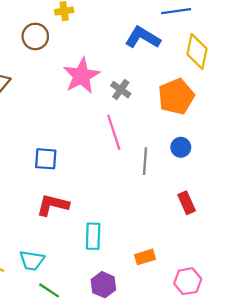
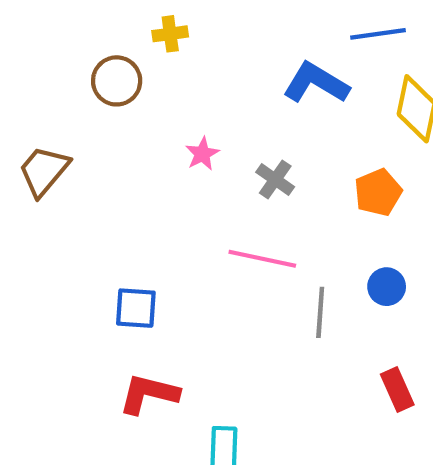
pink star: (81, 76) -> (202, 154), size x0.5
orange pentagon: (176, 96) -> (378, 192), size x0.7
pink line: (114, 132) -> (262, 259), turned -60

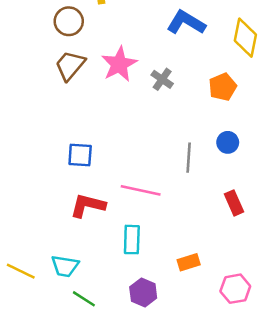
pink star: (202, 154) -> (119, 64), size x1.8
brown trapezoid: (44, 171) -> (70, 65), moved
pink line: (262, 259) -> (141, 190), moved

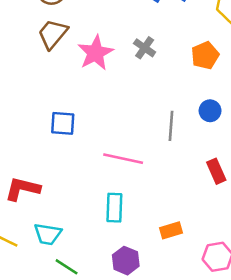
pink star: (119, 64) -> (95, 53), moved
red L-shape: (88, 205) -> (22, 189), moved

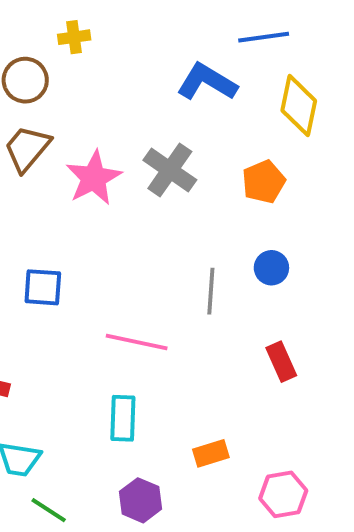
gray cross: (145, 48) -> (170, 170), size x1.5

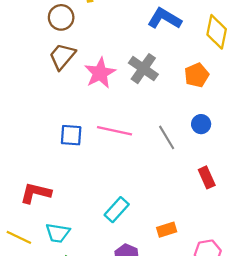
gray line: (211, 291) -> (167, 137), turned -35
pink line: (137, 342) -> (114, 131), moved
cyan rectangle: (123, 418) -> (117, 210), turned 40

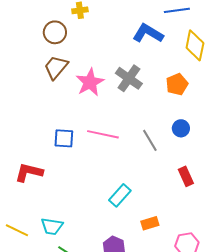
red L-shape: (36, 193) -> (29, 172), moved
cyan rectangle: (117, 210) -> (120, 195), moved

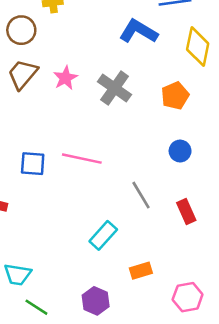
pink star: (90, 82) -> (65, 78), moved, size x0.7
gray line: (150, 140) -> (141, 195), moved

